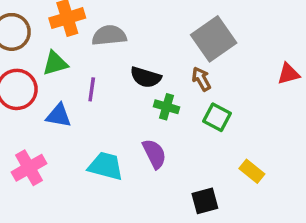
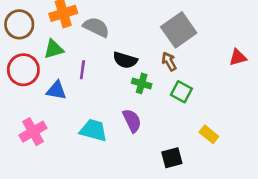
gray semicircle: (109, 35) -> (96, 27), turned 32

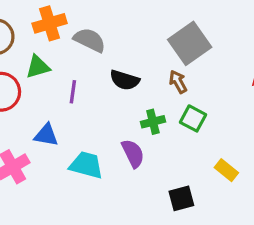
green cross: (142, 83) -> (153, 122), moved, turned -30
blue triangle: (56, 90) -> (46, 135), moved

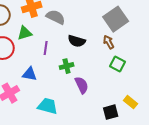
green cross: (153, 122) -> (67, 66), moved
cyan trapezoid: (86, 165) -> (48, 106), moved
yellow rectangle: (226, 170) -> (131, 102), moved

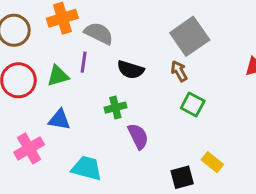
green triangle: (25, 33) -> (58, 76), moved
purple line: (46, 48) -> (84, 62), moved

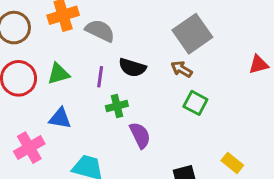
purple line: (84, 62) -> (100, 77), moved
brown arrow: (179, 71) -> (182, 69), turned -30
yellow rectangle: (212, 162) -> (232, 163), moved

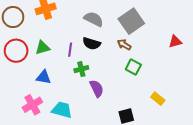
gray semicircle: (100, 31) -> (94, 19), moved
pink cross: (29, 148) -> (32, 105), moved
yellow rectangle: (232, 163) -> (158, 99), moved

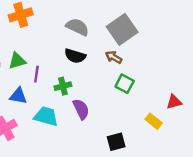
red triangle: (175, 42) -> (174, 102), moved
purple line: (70, 50) -> (36, 74), moved
cyan trapezoid: (62, 110) -> (46, 116), moved

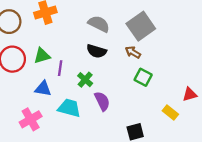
green cross: (63, 86) -> (85, 80), turned -35

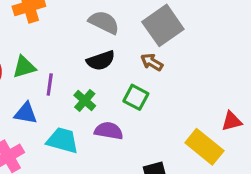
black semicircle: (96, 51) -> (101, 61), turned -36
green square: (143, 77) -> (136, 97), moved
purple semicircle: (102, 101) -> (109, 131), turned -54
yellow rectangle: (170, 113) -> (204, 147), size x1.6

